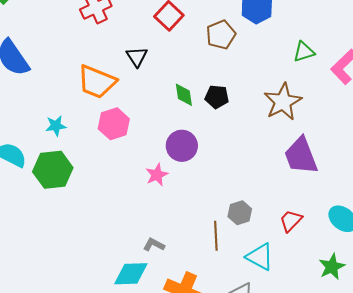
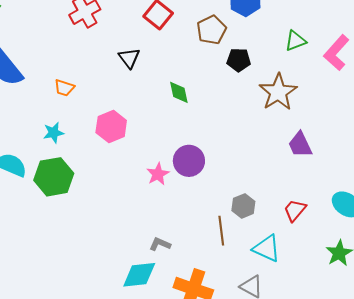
orange trapezoid: (97, 82) -> (64, 88), moved, size x0.5
black pentagon: (217, 97) -> (239, 60), moved
purple circle: (182, 146) -> (189, 161), moved
purple trapezoid: (301, 156) -> (300, 145), size x0.7

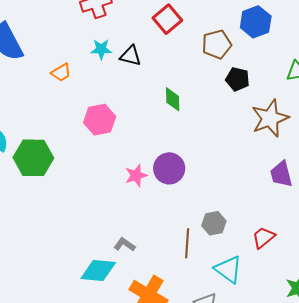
black triangle: (129, 58) -> (131, 56), turned -50
orange trapezoid: (64, 88) -> (61, 73), turned -60
cyan star: (54, 133) -> (101, 49), moved

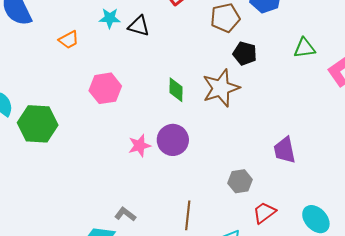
green diamond: (173, 99) -> (176, 90), moved
brown star: (270, 118) -> (221, 88), moved
gray hexagon: (214, 223) -> (240, 181), moved

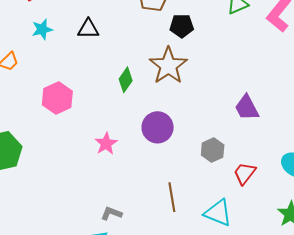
black triangle: (139, 26) -> (88, 29), moved
green diamond: (176, 90) -> (126, 80), turned 50
purple circle: (173, 140) -> (158, 127), moved

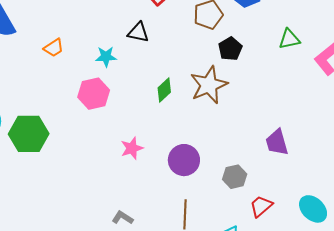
black pentagon: (182, 26) -> (230, 49), turned 30
cyan star: (42, 29) -> (106, 57), moved
purple circle: (158, 127) -> (184, 160), moved

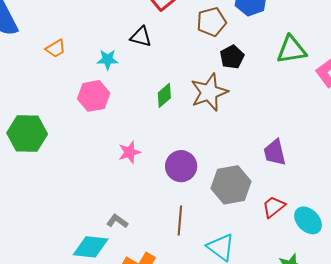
green triangle: (289, 39) -> (291, 50), size x1.4
gray hexagon: (235, 177) -> (231, 185), size x1.6
red trapezoid: (261, 206) -> (274, 207), moved

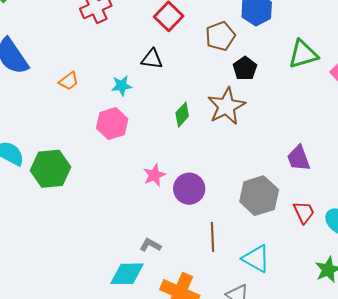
purple circle: (181, 166) -> (189, 189), moved
red trapezoid: (274, 207) -> (304, 212), turned 110

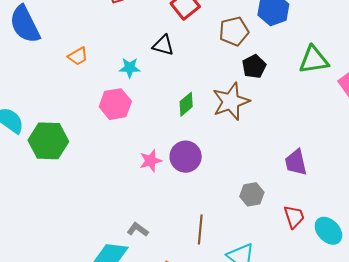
purple circle: (189, 189) -> (186, 157), moved
gray hexagon: (259, 196) -> (252, 194), size x0.6

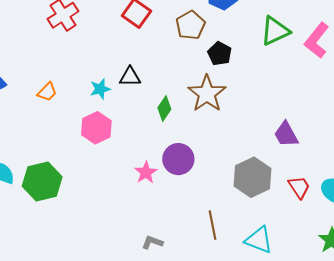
black triangle: (163, 45) -> (130, 77), moved
gray hexagon: (252, 194) -> (252, 177), size x1.6

